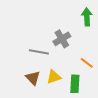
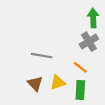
gray cross: (62, 39) -> (89, 42), moved
orange line: (87, 63) -> (80, 67), moved

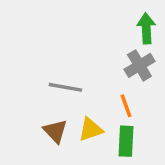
orange line: (80, 67) -> (126, 106), turned 32

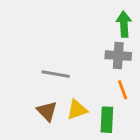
gray cross: (139, 65) -> (118, 56), turned 35
orange line: (126, 106) -> (123, 90), moved

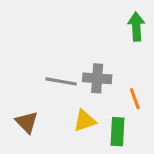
gray cross: (118, 56) -> (97, 78), moved
brown triangle: (47, 111) -> (27, 122), moved

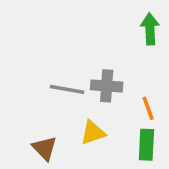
brown triangle: (27, 122) -> (45, 148), moved
green rectangle: (118, 132) -> (146, 145), moved

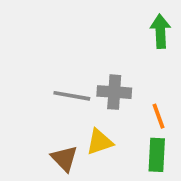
brown triangle: (45, 148) -> (64, 159), moved

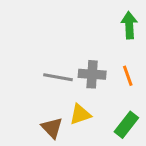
orange line: (159, 116) -> (128, 76), moved
green rectangle: (157, 155) -> (126, 125), turned 35

